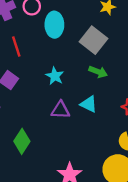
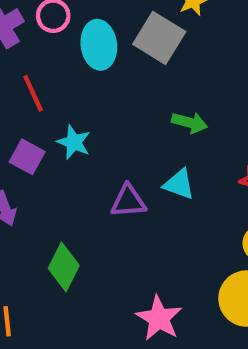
gray square: (93, 40) -> (159, 38), moved
cyan star: (55, 76) -> (74, 142), moved

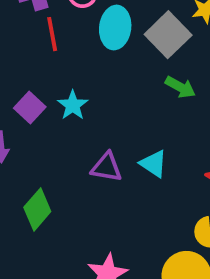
red line: (33, 93) -> (52, 34), moved
green arrow: (190, 123) -> (180, 87), moved

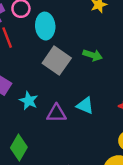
gray square: (168, 35) -> (57, 61), moved
cyan star: (73, 105) -> (29, 101), moved

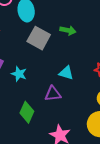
purple triangle: (56, 113) -> (53, 94), moved
green diamond: (19, 148) -> (27, 112), moved

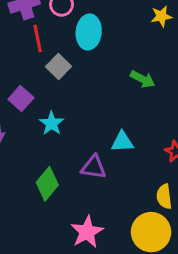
gray square: (39, 38) -> (59, 67), moved, size x0.7
cyan triangle: (66, 73) -> (122, 142), turned -35

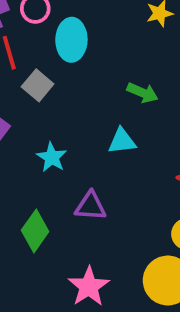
cyan star: (52, 123) -> (52, 157), moved
cyan triangle: (122, 142) -> (122, 141), moved

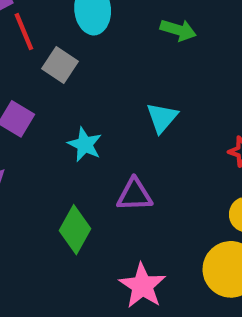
green arrow: (143, 93) -> (178, 30), moved
cyan triangle: (122, 141) -> (162, 118), turned -36

